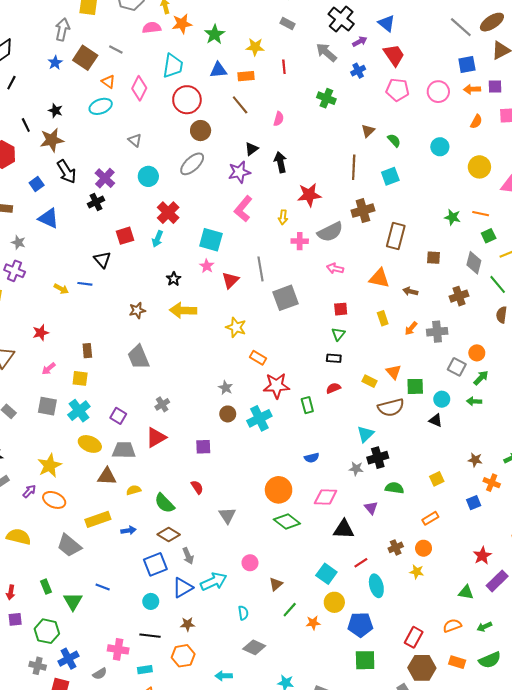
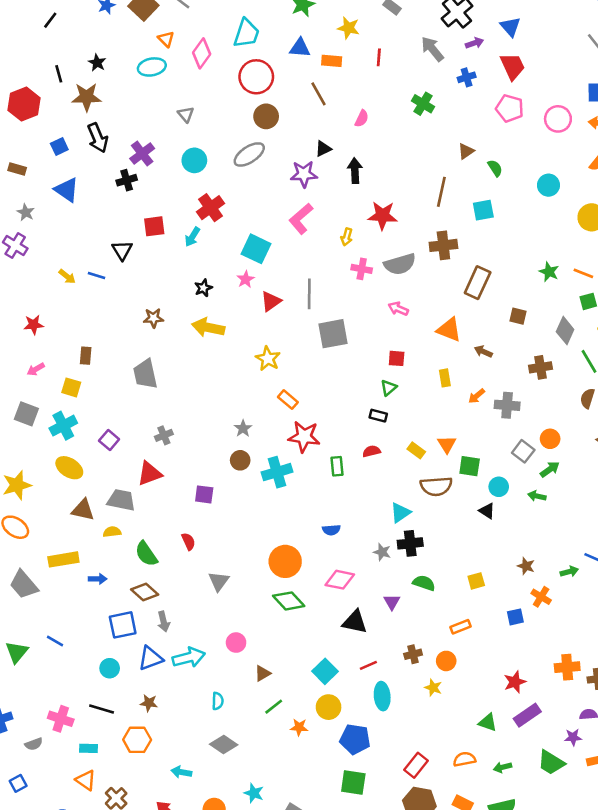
gray trapezoid: (124, 450) -> (121, 500), moved

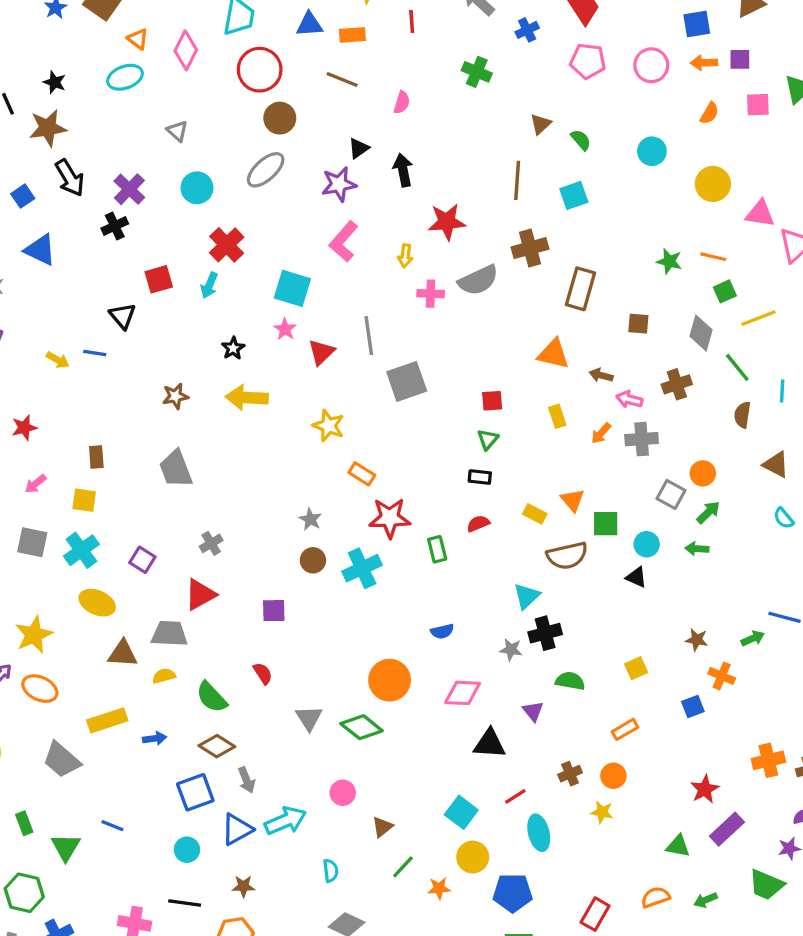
brown line: (319, 94) -> (342, 79), turned -30
pink arrow: (398, 309) -> (629, 399), moved
green diamond: (289, 601) -> (362, 727), moved

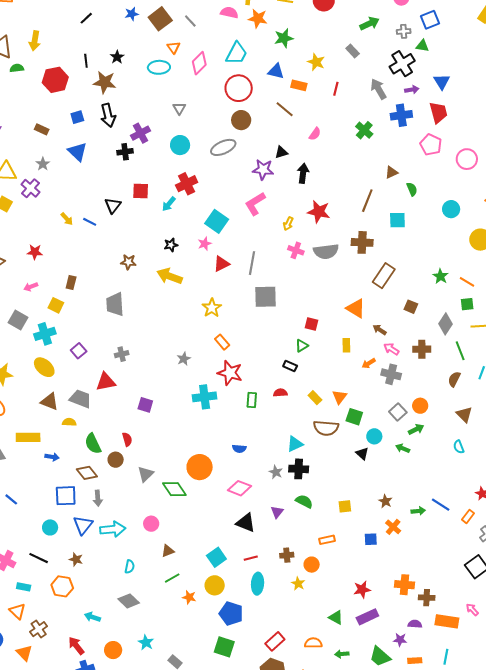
blue cross: (527, 30) -> (401, 115), size x1.5
brown circle: (313, 560) -> (116, 460), moved
blue triangle: (237, 829) -> (83, 525), turned -40

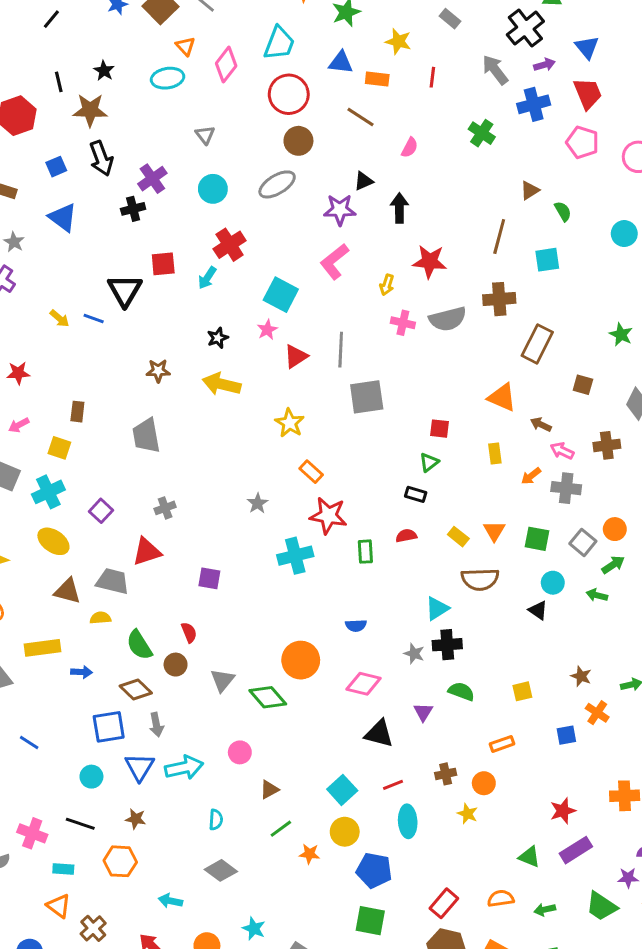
black triangle: (113, 205) -> (125, 290), size x1.4
green square: (354, 417) -> (537, 539), moved

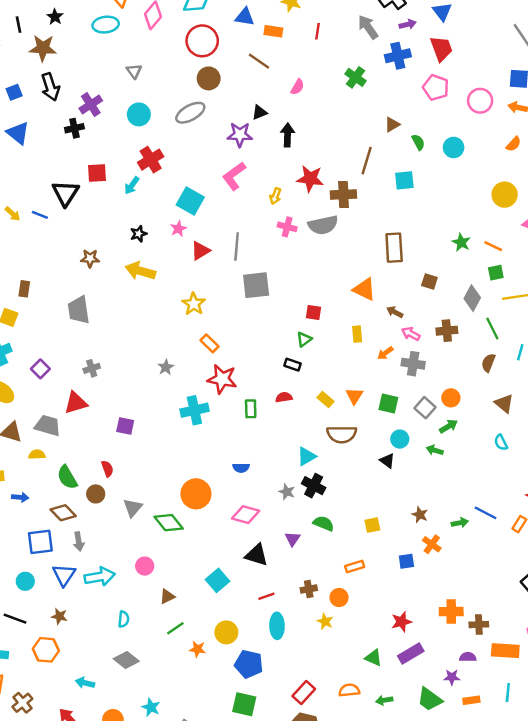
cyan circle: (624, 234) -> (454, 147), moved
brown cross: (499, 299) -> (343, 195), moved
brown rectangle: (537, 344) -> (394, 248), turned -32
black cross: (447, 645) -> (314, 486), turned 30
cyan square: (342, 790) -> (217, 580), moved

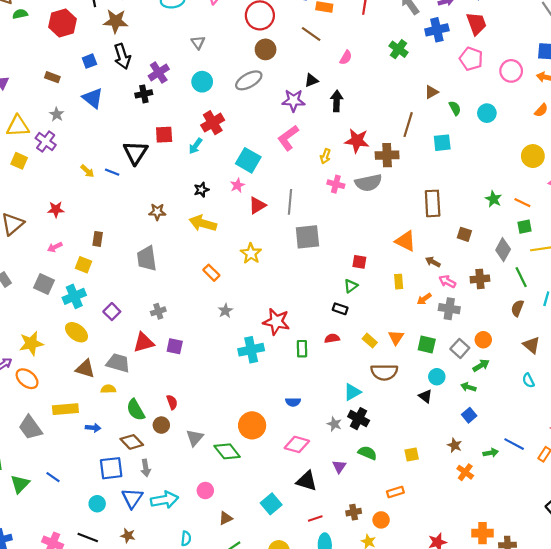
orange rectangle: (210, 343) -> (211, 273), moved
purple square: (125, 426) -> (175, 346), moved
blue square: (406, 561) -> (469, 415), moved, turned -32

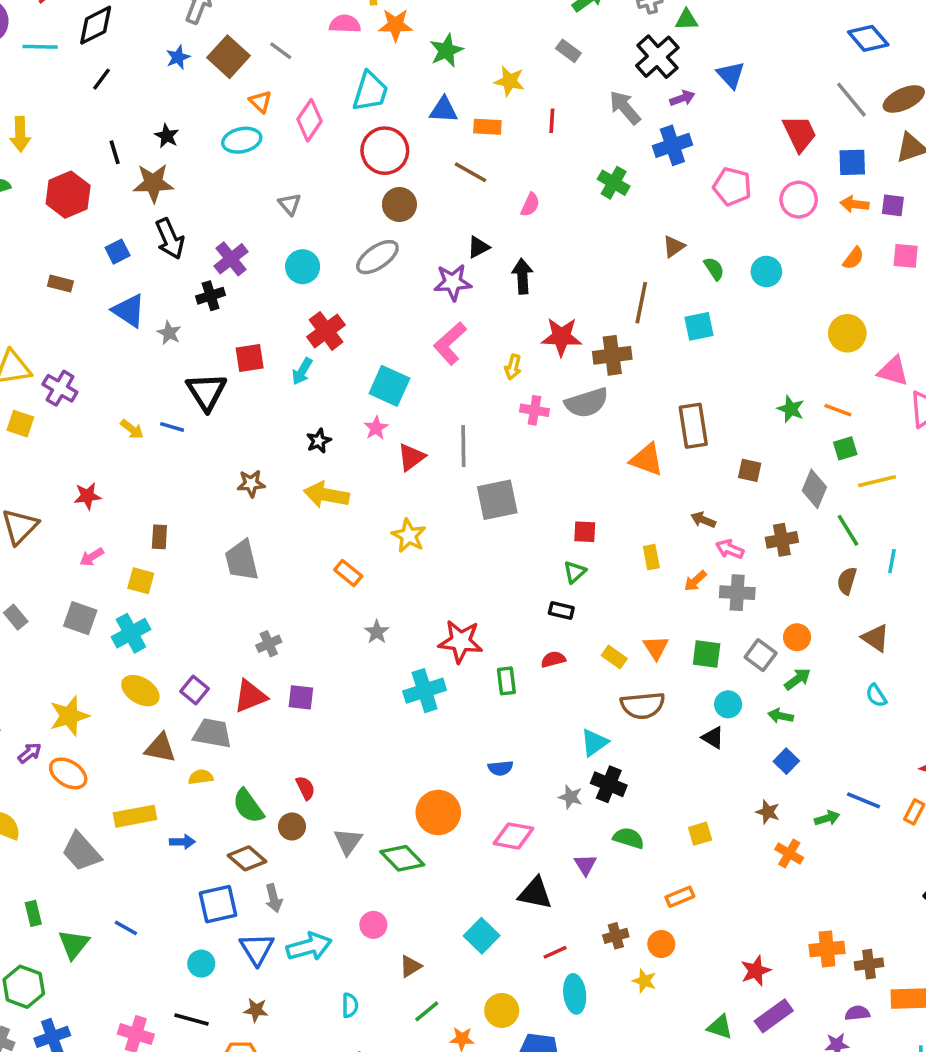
red trapezoid: (476, 24) -> (800, 133), moved
gray star: (57, 114) -> (169, 333), moved
orange triangle: (405, 241) -> (647, 460), moved
purple square: (112, 312) -> (194, 690), moved

